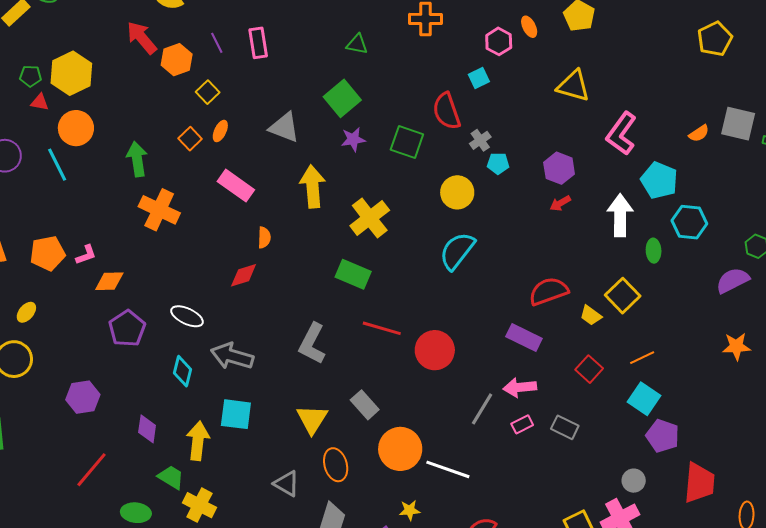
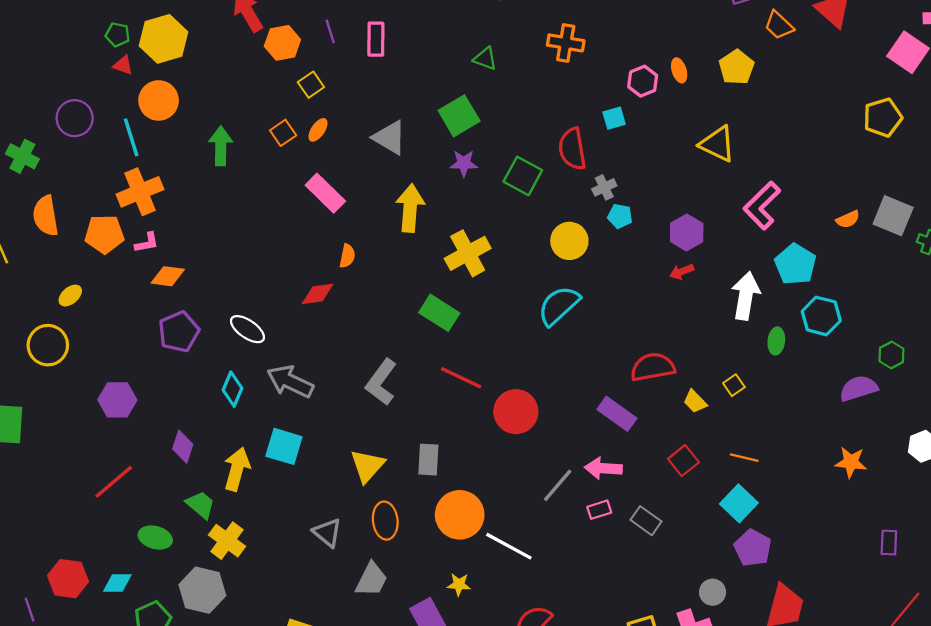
orange cross: (159, 210) -> (140, 192), moved, turned 33
yellow square: (623, 296) -> (734, 385), size x0.6
orange line: (642, 358) -> (744, 458), turned 30
gray rectangle: (365, 405) -> (428, 460), turned 36

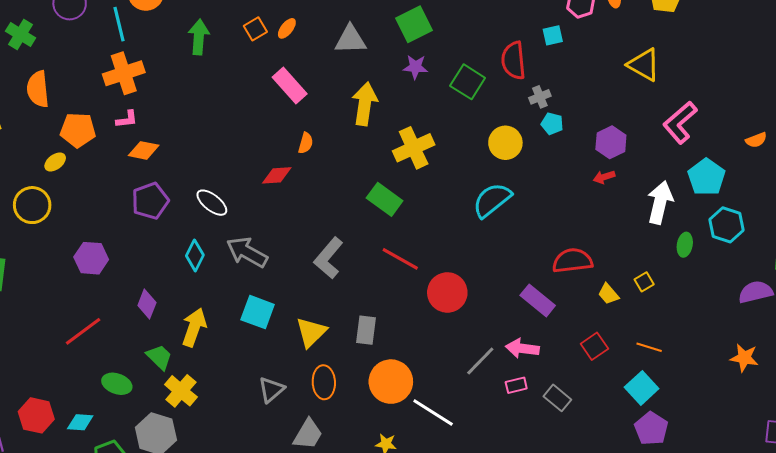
gray triangle: (390, 138) -> (351, 39), turned -36
orange pentagon: (104, 234) -> (78, 130), moved
cyan square: (284, 446) -> (258, 312), moved
gray triangle: (327, 533) -> (271, 390), turned 36

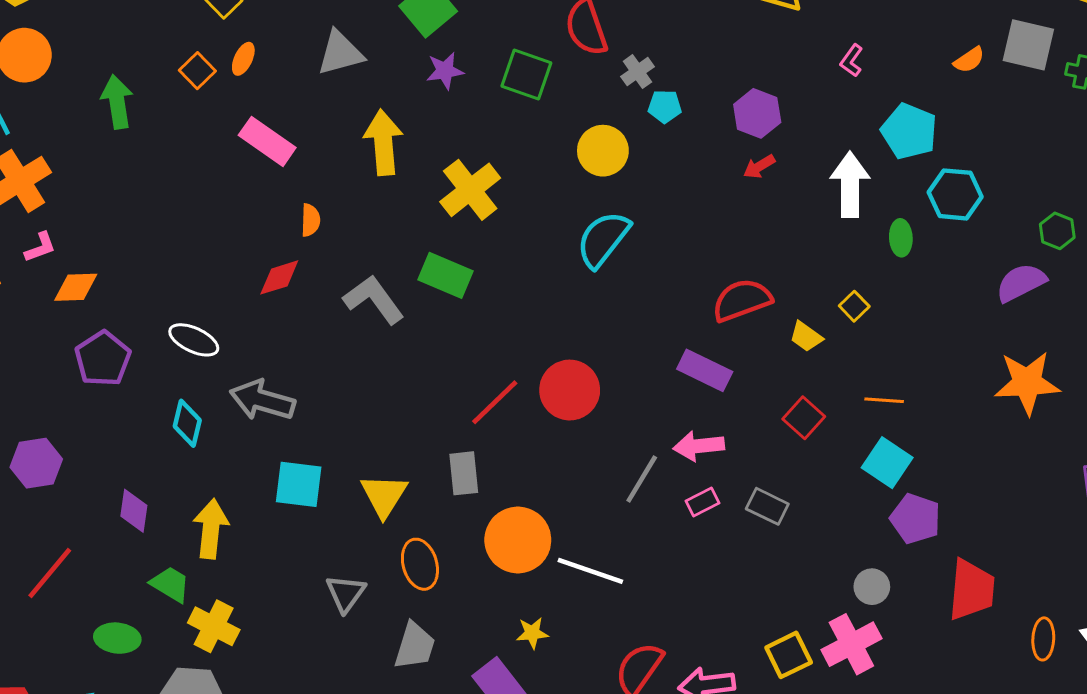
pink L-shape: (680, 122) -> (852, 61), size x0.5
gray L-shape: (328, 258) -> (374, 299), moved, turned 117
red line: (400, 259) -> (495, 402), moved, turned -60
orange star: (744, 358) -> (1027, 383), size x1.5

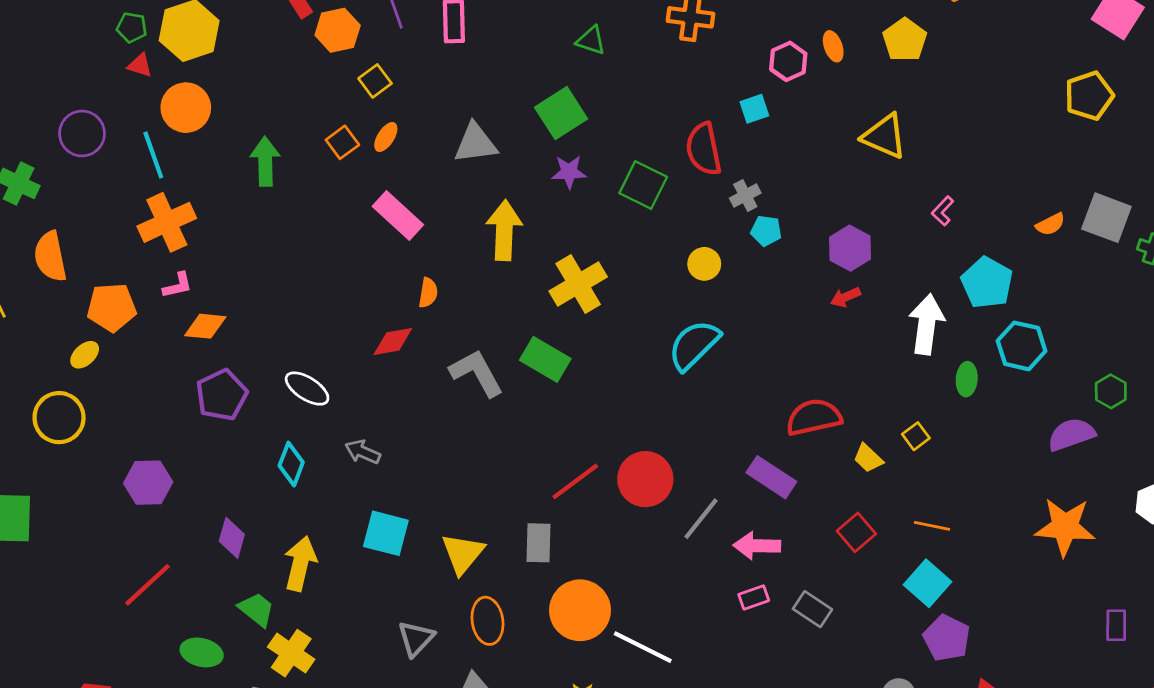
yellow circle: (603, 151) -> (704, 264), size x0.7
gray arrow: (262, 400) -> (363, 452), size x0.6
gray line: (642, 479) -> (701, 519), moved

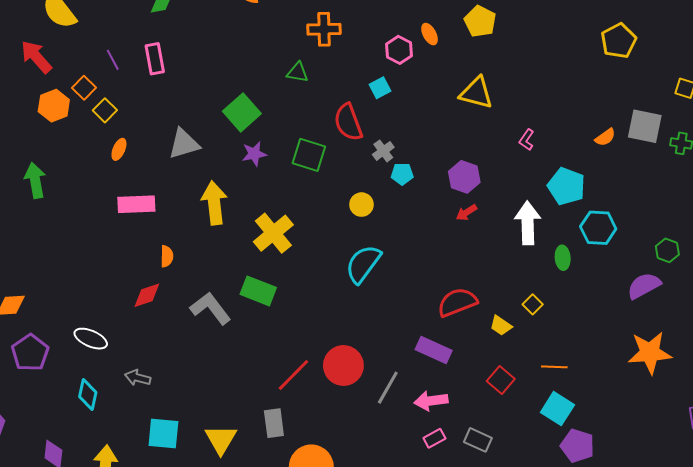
orange hexagon: (338, 30) -> (54, 106), moved
green triangle: (591, 40) -> (298, 72), moved
orange square: (342, 142) -> (84, 88), moved
pink rectangle: (398, 216) -> (136, 204), turned -36

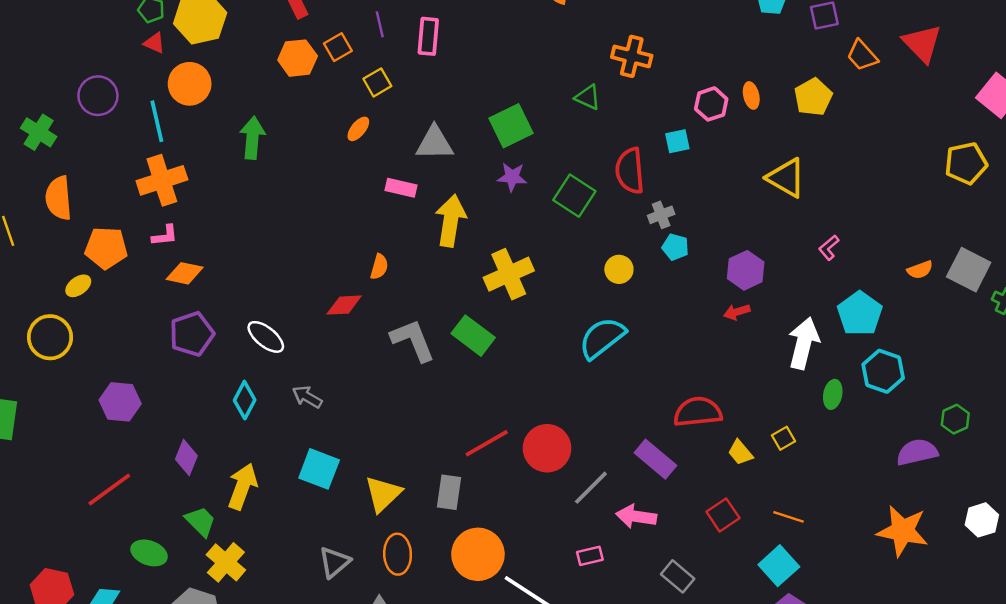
yellow square: (105, 110) -> (377, 82), moved
pink rectangle: (136, 204) -> (401, 188), moved, size x0.7
pink rectangle: (434, 438) -> (590, 556), moved

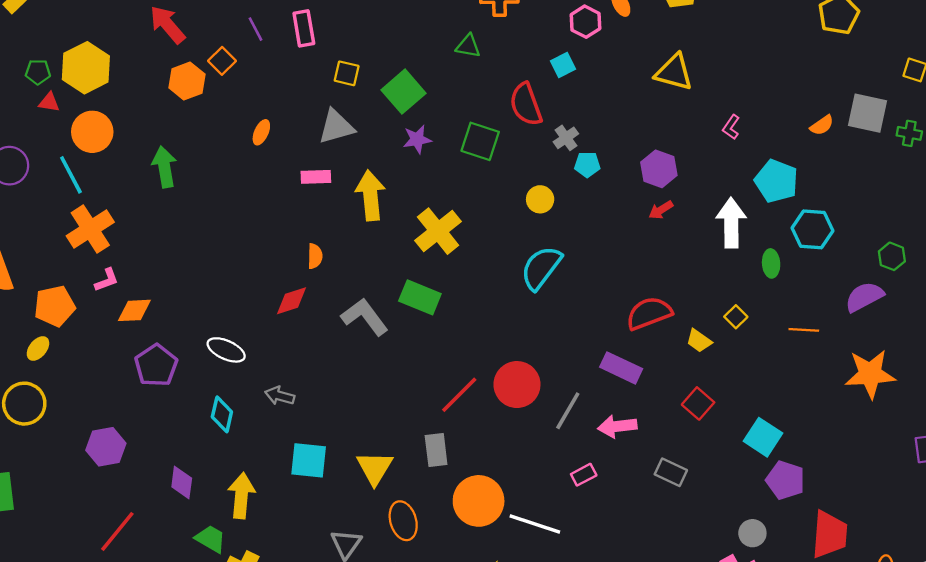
yellow square: (377, 82) -> (347, 73), moved, turned -32
orange line: (788, 517) -> (804, 330), moved

